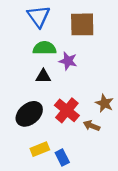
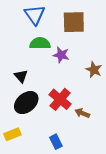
black triangle: (43, 76) -> (21, 76), moved, turned 48
brown star: (104, 103) -> (94, 70), moved
yellow rectangle: (40, 149) -> (12, 134), moved

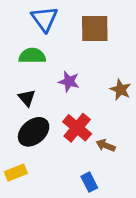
green semicircle: (40, 43) -> (32, 56), moved
purple star: (61, 55) -> (69, 82), moved
blue rectangle: (56, 142) -> (89, 182), moved

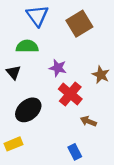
brown square: (95, 29) -> (79, 24), turned -30
black triangle: (27, 98) -> (14, 72), moved
red cross: (77, 128) -> (70, 94), moved

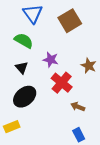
green semicircle: (27, 46) -> (24, 41), turned 30
black triangle: (14, 72) -> (22, 68), moved
blue rectangle: (75, 152) -> (79, 135), moved

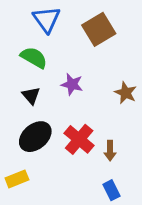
red cross: (62, 83) -> (79, 139), moved
brown arrow: (78, 107) -> (110, 151), turned -112

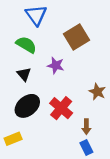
brown square: (99, 29) -> (77, 37), moved
brown star: (126, 93) -> (97, 92), moved
brown arrow: (110, 151) -> (86, 127), moved

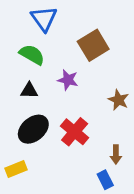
black triangle: (24, 74) -> (29, 91), turned -48
brown star: (97, 92) -> (118, 100), moved
brown arrow: (86, 127) -> (116, 154), moved

